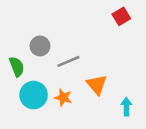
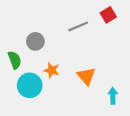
gray line: (68, 61) -> (78, 26), moved
orange star: (63, 98) -> (52, 70), moved

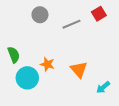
gray circle: (35, 41) -> (40, 15), moved
cyan arrow: (113, 96) -> (103, 87), turned -128

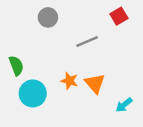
gray line: (72, 24) -> (87, 42), moved
orange star: (47, 64) -> (69, 81), moved

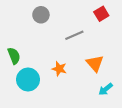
orange triangle: (95, 83) -> (95, 63), moved

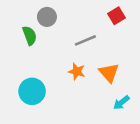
green semicircle: (14, 56) -> (30, 36), moved
orange star: (59, 69) -> (77, 71), moved

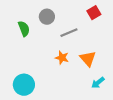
gray circle: (47, 17) -> (47, 17), moved
cyan circle: (32, 91) -> (24, 85), moved

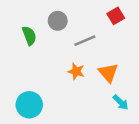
cyan arrow: (98, 83) -> (121, 102), turned -96

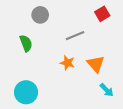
gray circle: (58, 21) -> (40, 15), moved
green semicircle: (29, 36) -> (26, 43), moved

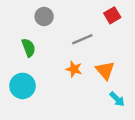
cyan circle: (26, 92) -> (23, 86), moved

